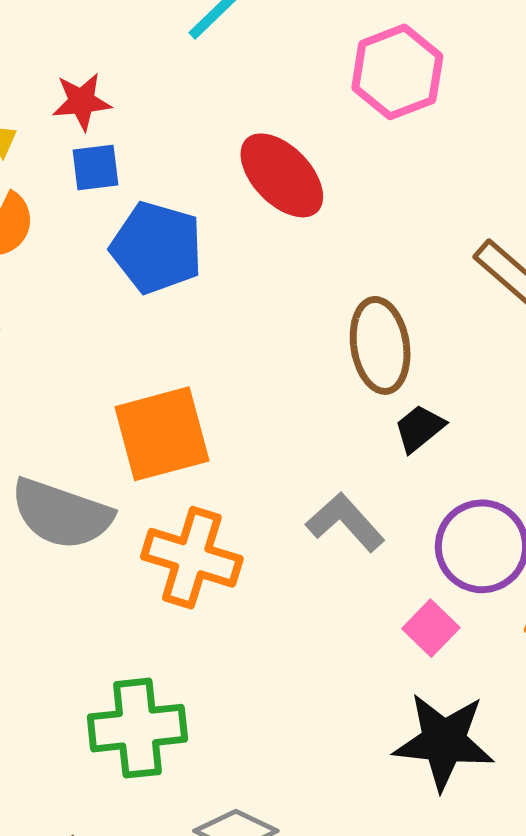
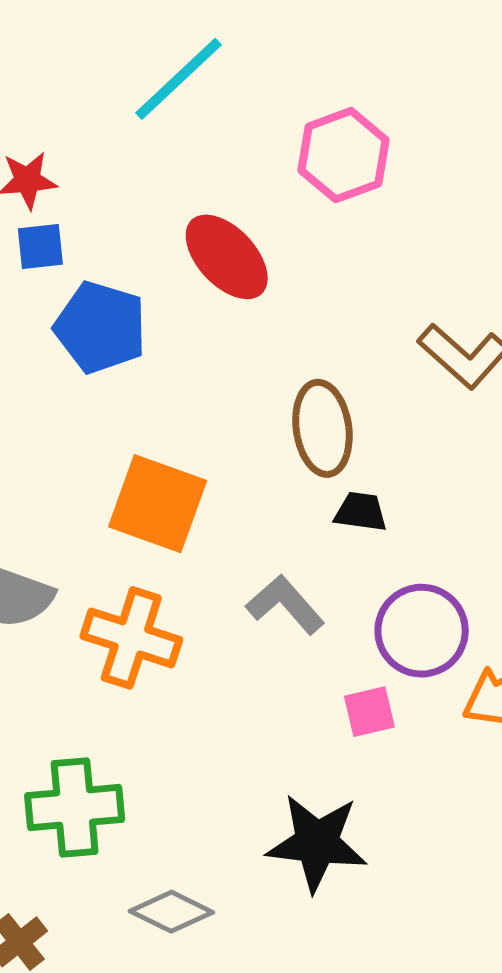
black trapezoid: (419, 428) -> (361, 512), turned 46
orange square: (162, 434) -> (158, 504), moved, turned 34
pink square: (431, 628) -> (369, 712), turned 32
black star: (444, 741) -> (317, 843), moved

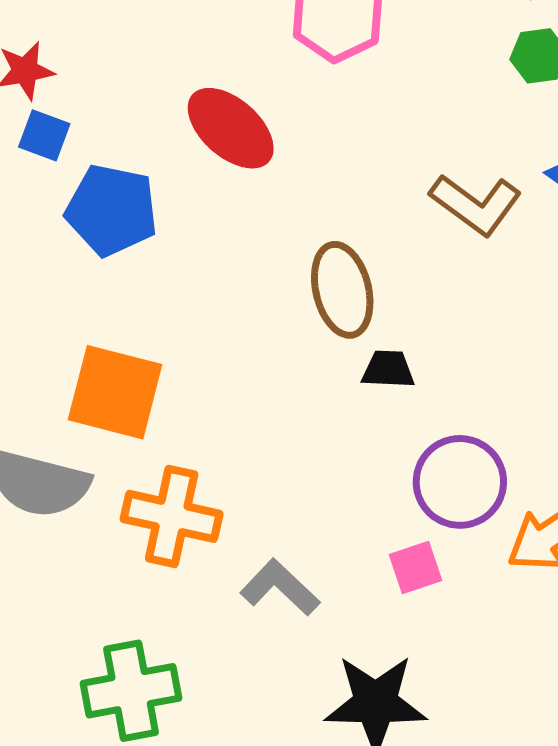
blue square: (40, 247) -> (44, 135), turned 32
orange square: (158, 504) -> (115, 392), moved
gray L-shape: (285, 605) -> (280, 587), moved

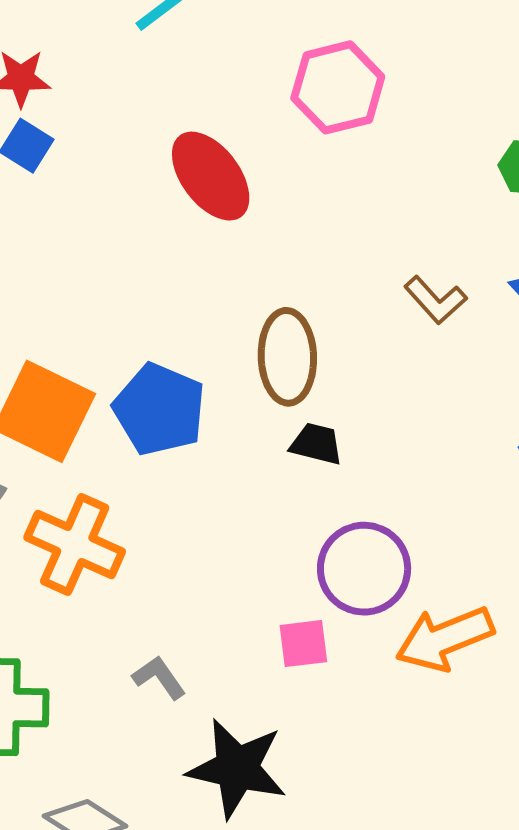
brown L-shape: (476, 204) -> (435, 300), size x0.7
blue pentagon: (112, 210) -> (159, 409), moved
gray L-shape: (280, 587) -> (159, 678), moved, size x0.7

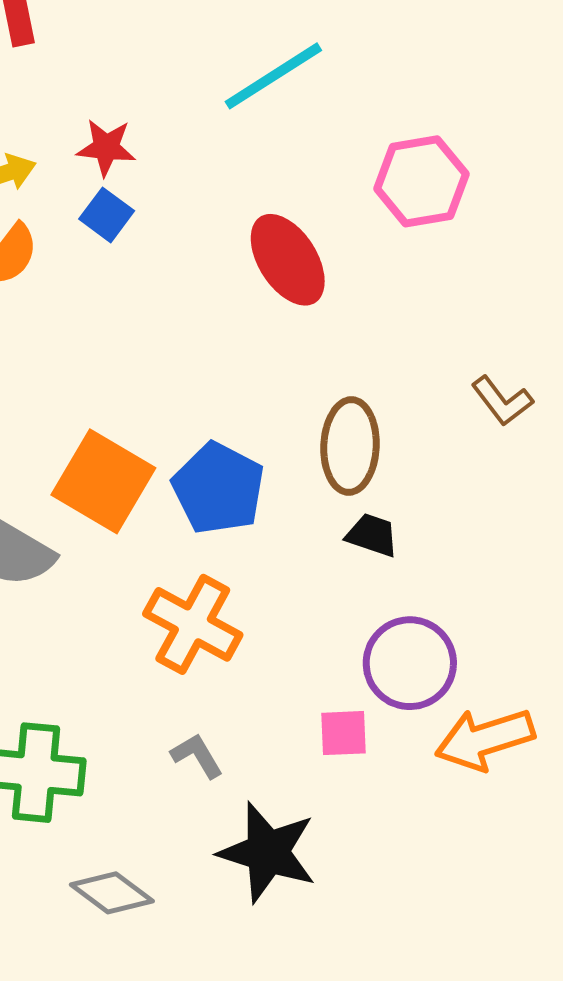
orange cross: (75, 545) -> (193, 624), moved

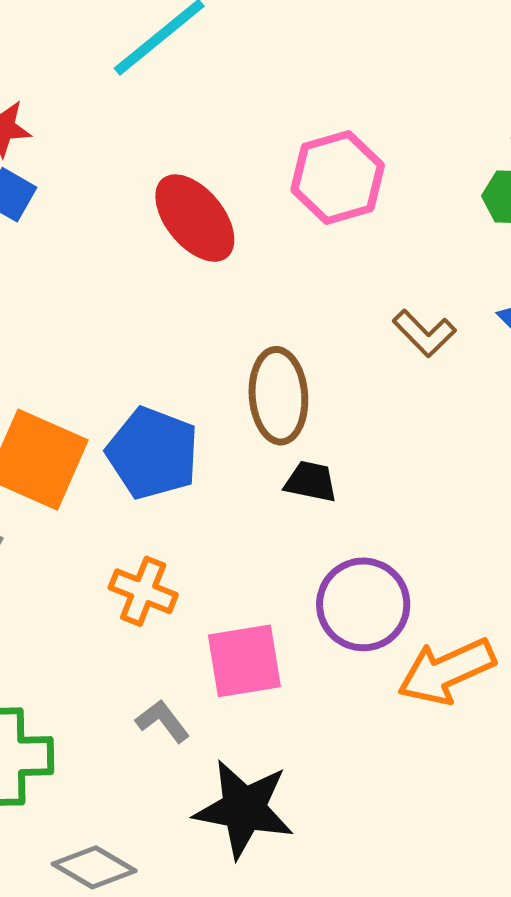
pink hexagon: (421, 181) -> (338, 178), moved
orange cross: (193, 624) -> (143, 591), size x0.7
pink square: (343, 733) -> (244, 661), moved, size x1.5

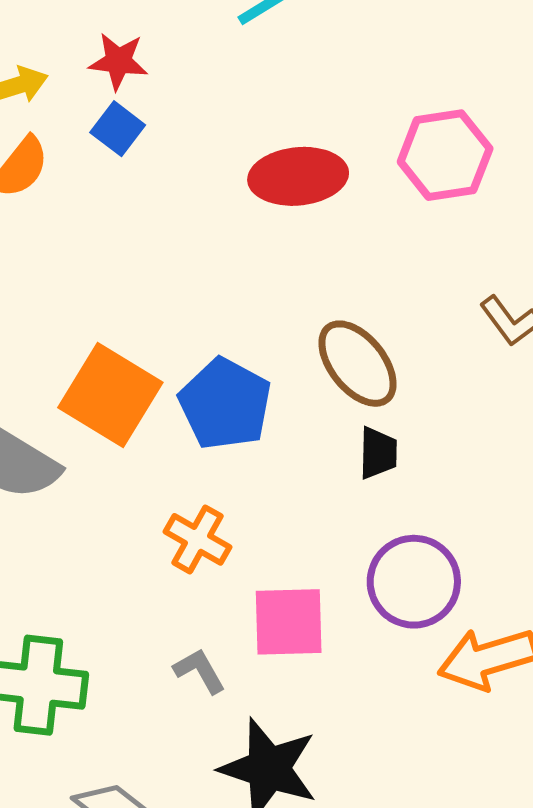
red ellipse: (195, 218) -> (298, 176), turned -64
brown ellipse: (278, 396) -> (357, 364), turned -42
black trapezoid: (311, 482) -> (378, 453), turned 72

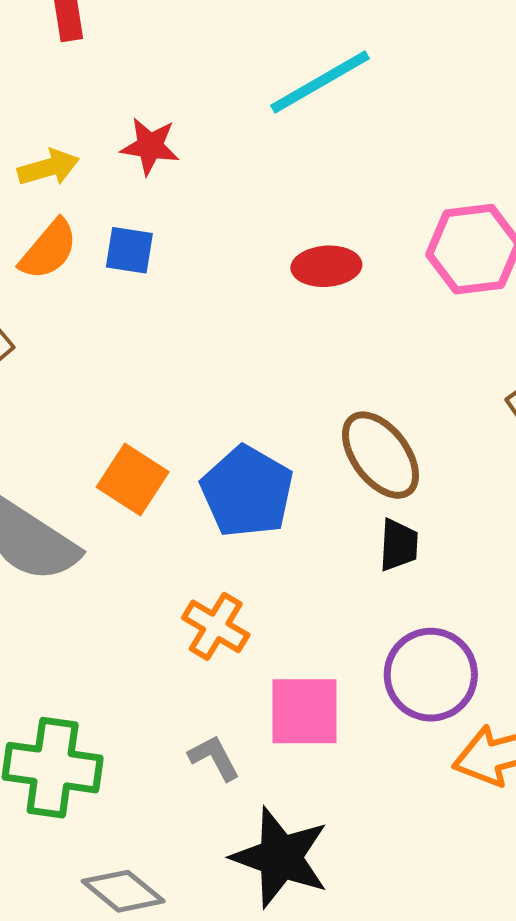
blue square: (118, 129) -> (129, 250), moved, turned -30
red ellipse: (298, 176) -> (326, 266), size x0.7
orange square: (110, 395) -> (133, 480), size x0.7

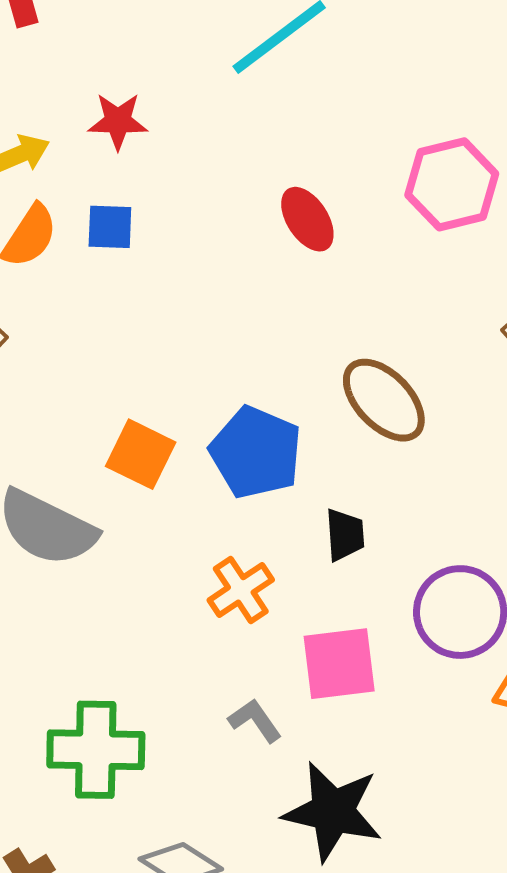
red ellipse: (326, 266) -> (307, 219), turned 68
black trapezoid: (399, 545) -> (345, 535), moved
orange cross: (216, 626) -> (241, 590), turned 32

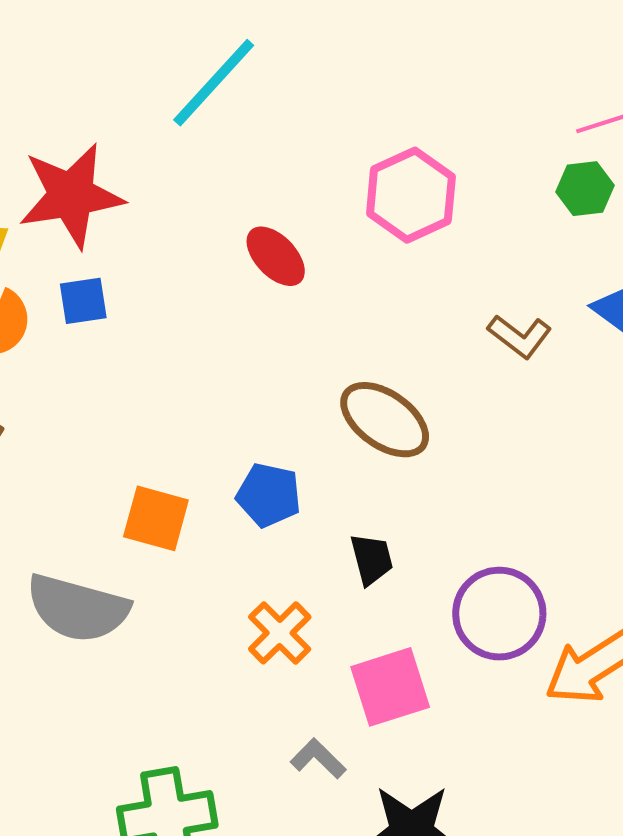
red star: (118, 121) -> (71, 195), size x1.8
blue pentagon: (256, 452) -> (269, 495), size x0.7

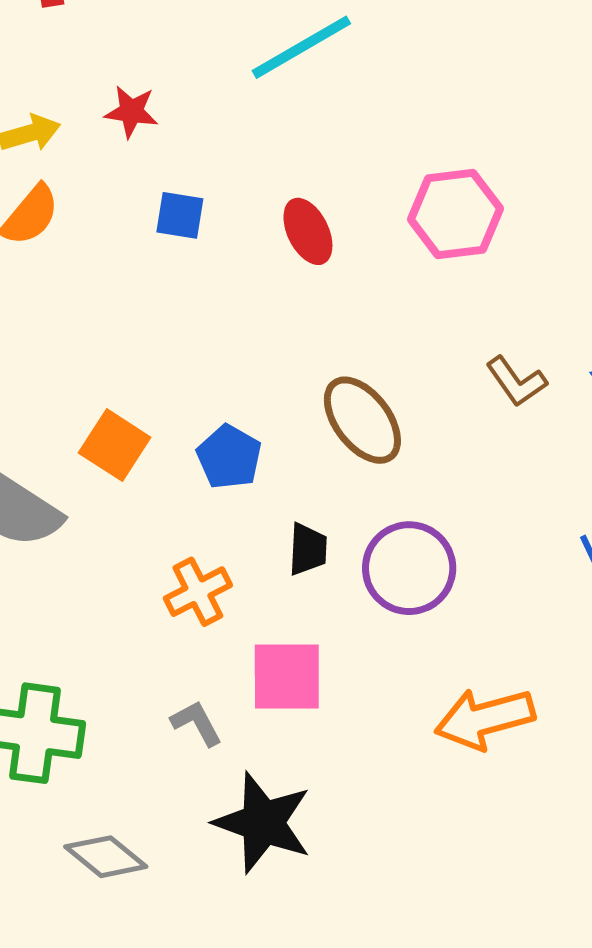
red star: (71, 195) -> (131, 112), size x0.5
blue square: (83, 301) -> (180, 215), moved
purple circle: (499, 614) -> (409, 568), moved

